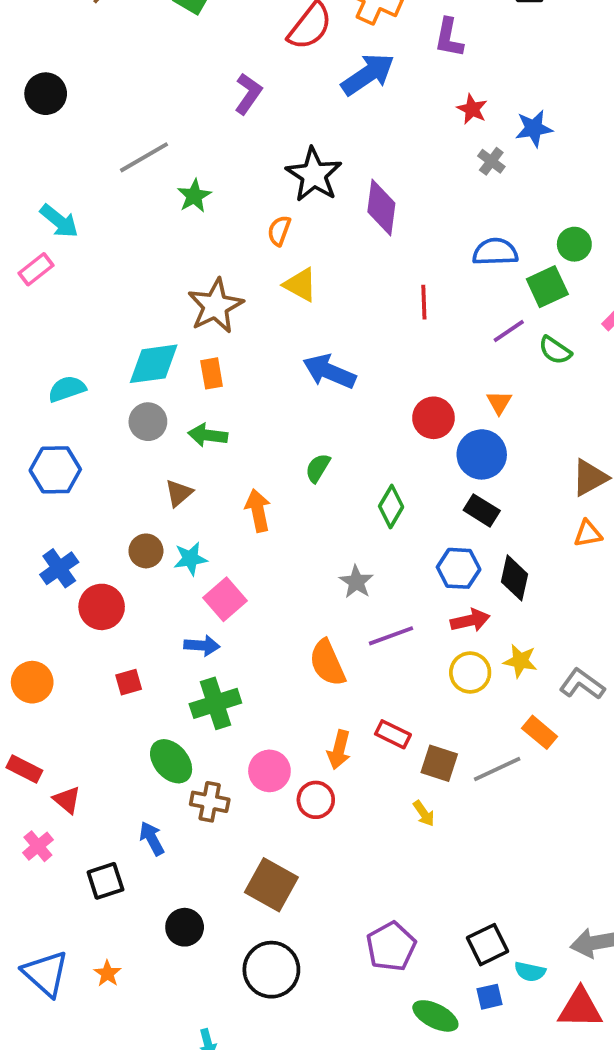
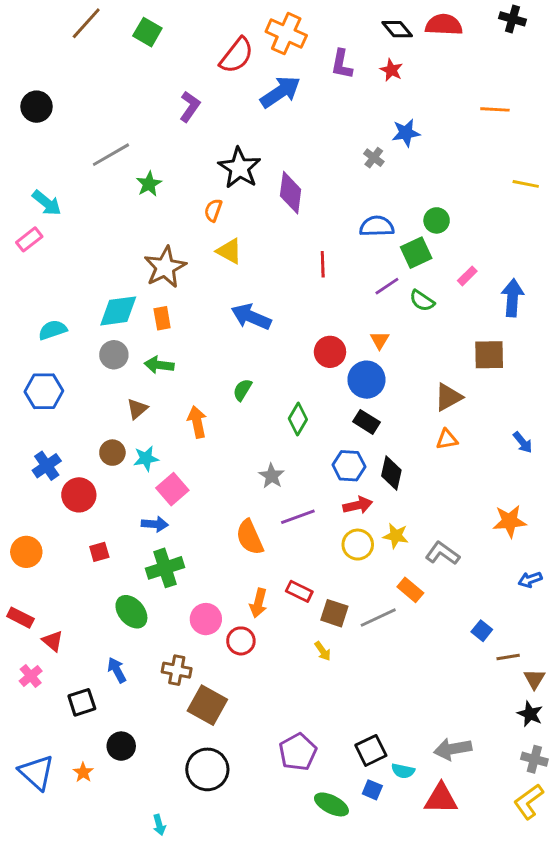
red star: (472, 109) -> (391, 70), moved
brown cross: (210, 802) -> (177, 670), moved
black circle: (185, 927) -> (121, 746), moved
blue square: (489, 997) -> (372, 790), turned 36

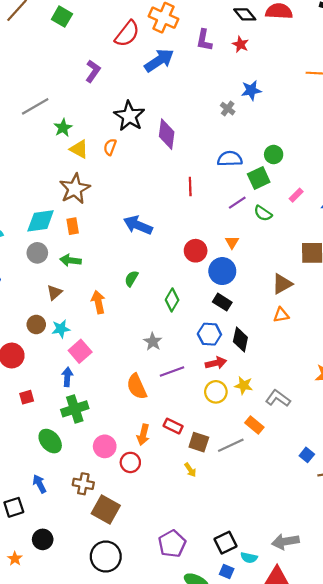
yellow triangle: (229, 251) -> (79, 149), moved
blue arrow: (155, 524) -> (67, 377), turned -90

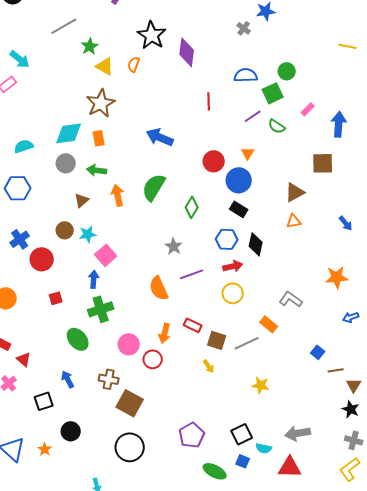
green semicircle: (131, 279) -> (154, 187), size x1.8
orange arrow: (98, 302) -> (118, 195), moved
yellow star: (244, 385) -> (261, 385), moved

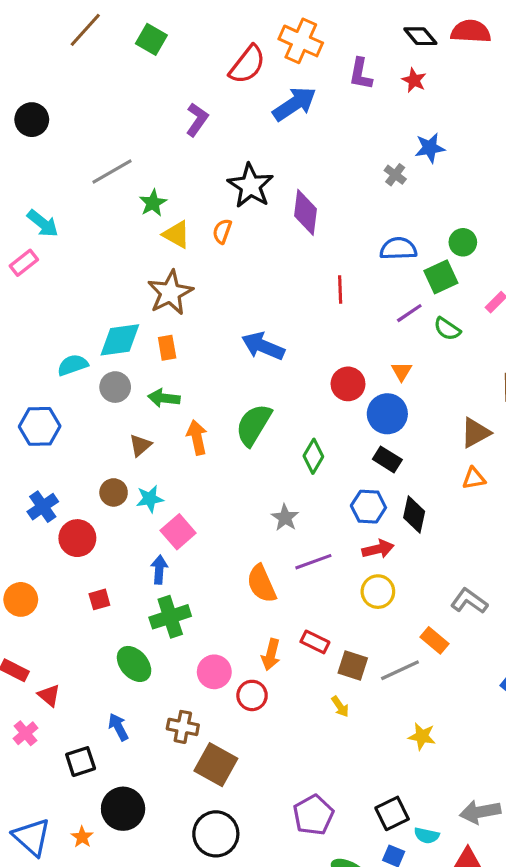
cyan semicircle: (24, 146) -> (73, 365), moved
black circle: (71, 431) -> (123, 809), size x1.4

